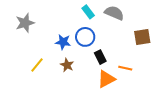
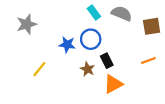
brown square: (142, 37) -> (152, 26), moved
brown star: (67, 65) -> (87, 69), moved
orange line: (125, 68) -> (148, 61), moved, turned -32

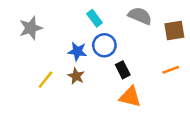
cyan rectangle: (94, 12) -> (95, 18), moved
brown star: (87, 69) -> (76, 76), moved
orange triangle: (113, 84) -> (130, 97), turned 42

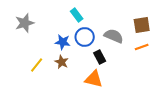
gray semicircle: (140, 16) -> (114, 36), moved
orange line: (171, 70) -> (142, 47), moved
orange triangle: (130, 97) -> (94, 79), moved

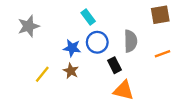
brown square: (142, 25) -> (160, 15), moved
gray semicircle: (114, 36) -> (130, 41), turned 66
orange triangle: (94, 79) -> (124, 90), moved

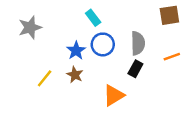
blue star: (72, 48) -> (76, 51), turned 30
black rectangle: (114, 65) -> (135, 69), moved, turned 56
orange triangle: (124, 90) -> (114, 95), moved, turned -45

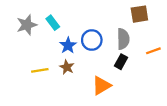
brown square: (169, 15) -> (139, 14), moved
cyan rectangle: (93, 18) -> (53, 23), moved
yellow line: (45, 78) -> (40, 70), turned 42

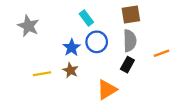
brown square: (139, 14) -> (131, 15), moved
cyan rectangle: (53, 23) -> (86, 18), moved
gray star: (27, 25) -> (28, 26), turned -30

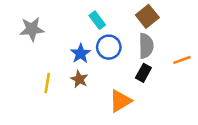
brown square: (131, 15) -> (147, 16), turned -30
gray star: (28, 26) -> (32, 29), turned -30
yellow line: (42, 74) -> (47, 83), turned -72

